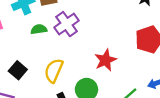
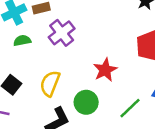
green semicircle: (39, 29) -> (22, 41), moved

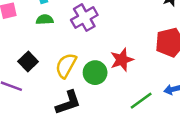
green circle: (86, 102) -> (95, 73), moved

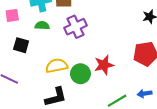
black square: (28, 62) -> (21, 45), moved, turned -35
yellow semicircle: (66, 66) -> (57, 66), turned 45

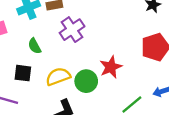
green semicircle: (42, 26) -> (35, 46), moved, turned -112
black square: (21, 45) -> (23, 73), moved

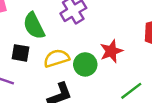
green semicircle: (35, 46) -> (34, 26), size x1.6

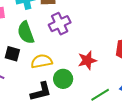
green circle: (85, 64) -> (63, 79), moved

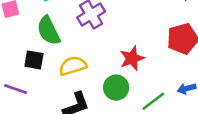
green circle: (63, 79) -> (116, 88), moved

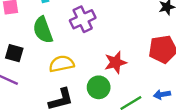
black square: (34, 60) -> (14, 53), moved

